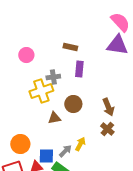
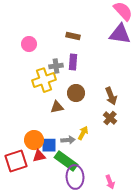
purple rectangle: (79, 69) -> (73, 62), moved
orange circle: (20, 144) -> (34, 140), moved
gray arrow: (65, 151) -> (68, 140), turned 40

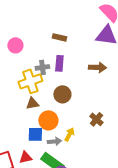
brown arrow: (111, 96) -> (97, 67), moved, turned -66
brown triangle: (57, 107) -> (32, 103), moved
orange circle: (34, 140) -> (48, 120), moved
blue square: (49, 145) -> (35, 134), moved

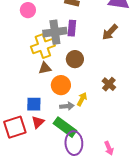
gray cross: (42, 67) -> (55, 32), size x1.6
brown arrow: (97, 67) -> (110, 32), turned 132
blue square: (35, 134) -> (34, 104), moved
red triangle: (25, 157) -> (38, 122), turned -32

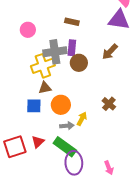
brown circle: (75, 59) -> (79, 63), moved
blue square: (34, 104) -> (34, 106), moved

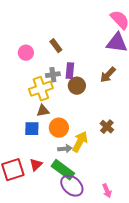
brown rectangle: (72, 22) -> (56, 46), moved, turned 40
gray cross: (55, 52) -> (53, 75), size x0.6
yellow arrow: (82, 119) -> (80, 142), size x1.5
purple ellipse: (74, 163) -> (72, 186), turned -45

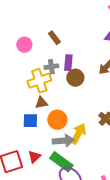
gray arrow: (65, 149) -> (63, 141), size x1.5

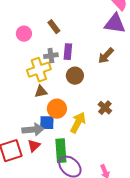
brown circle: (75, 78) -> (75, 76), moved
blue square: (30, 121) -> (47, 123), moved
gray arrow: (63, 141) -> (33, 130), moved
green rectangle: (61, 162) -> (61, 151), turned 50

